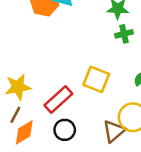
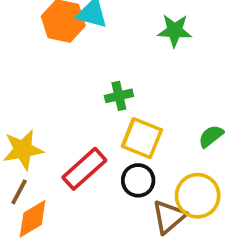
green cross: (124, 34) -> (119, 96), moved
black circle: (65, 130) -> (138, 180), moved

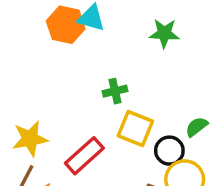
black circle: (138, 180) -> (169, 151), moved

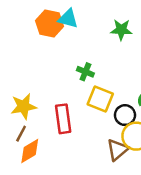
green cross: (115, 91) -> (85, 72), turned 35
red rectangle: (84, 156) -> (63, 119), turned -56

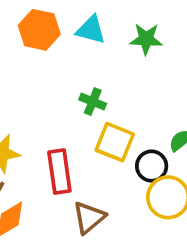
cyan triangle: (68, 19) -> (91, 30), moved
brown triangle: (118, 150) -> (89, 218), moved

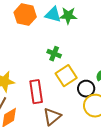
green star: (146, 39) -> (68, 16), moved
yellow square: (115, 142) -> (66, 76), turned 35

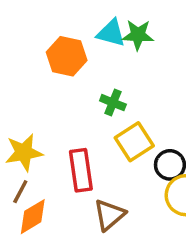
orange hexagon: (25, 15) -> (67, 56), moved

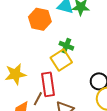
yellow square: (134, 142) -> (61, 60), moved
brown line: (20, 192) -> (38, 99), moved

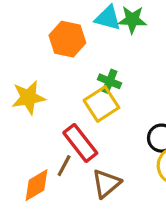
yellow star: (15, 74) -> (28, 97), moved
red rectangle: (48, 84) -> (80, 143), turned -30

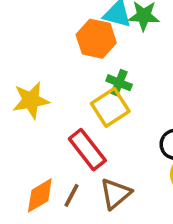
orange hexagon: (67, 39) -> (96, 39), moved
brown line: (64, 166) -> (71, 195), moved

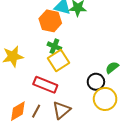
green cross: (119, 83) -> (54, 46), moved
red rectangle: (87, 150) -> (45, 85), turned -30

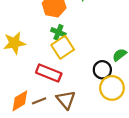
brown triangle: (61, 110) -> (66, 100), turned -30
brown line: (36, 111) -> (39, 101), turned 40

